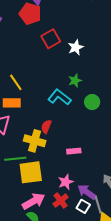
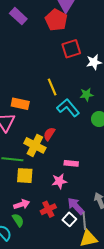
yellow line: (16, 82) -> (52, 87), moved
yellow square: (31, 172) -> (25, 176), size x0.7
pink star: (66, 182) -> (59, 181), moved
pink arrow: (33, 201) -> (22, 204), size x0.7

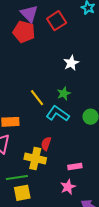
red square: (71, 49) -> (57, 21), moved
green star: (87, 95) -> (64, 93), moved
yellow square: (25, 176) -> (22, 193), moved

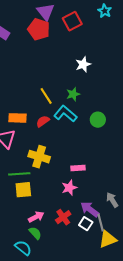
red semicircle: (46, 144) -> (43, 121), moved, turned 32

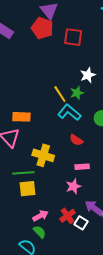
red square: (72, 21) -> (73, 37), moved, turned 36
white star: (83, 64) -> (88, 75), moved
yellow line: (46, 96) -> (60, 94), moved
red semicircle: (43, 121) -> (76, 140), moved, turned -112
white square: (86, 224) -> (81, 223), moved

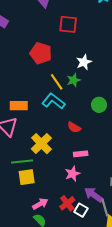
red pentagon: (42, 28) -> (41, 53), moved
cyan L-shape: (69, 112) -> (53, 101), moved
yellow cross: (43, 155) -> (41, 144), turned 30

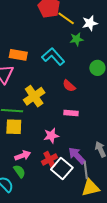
yellow line: (57, 82) -> (66, 18), moved, turned -30
pink star: (72, 174) -> (51, 136), moved
white square: (81, 210) -> (62, 168), size x1.5

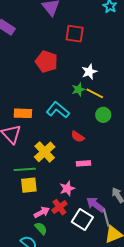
yellow line: (66, 18) -> (95, 93), moved
red cross: (49, 160) -> (59, 207), moved

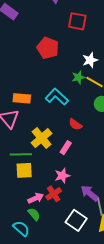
pink rectangle: (83, 163) -> (66, 148), moved, turned -56
white square: (82, 220) -> (76, 220), moved

